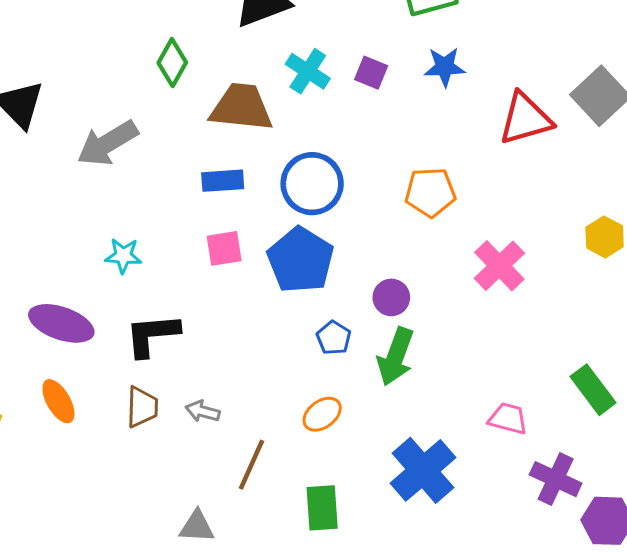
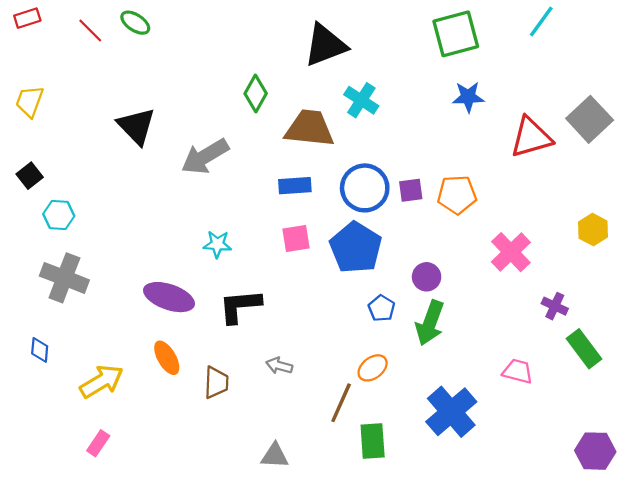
purple square: (371, 73) -> (411, 190), moved, turned -30
brown trapezoid: (142, 407) -> (216, 383), moved
brown line: (252, 465) -> (341, 403), moved
purple cross: (556, 479) -> (555, 306), moved, size x0.7

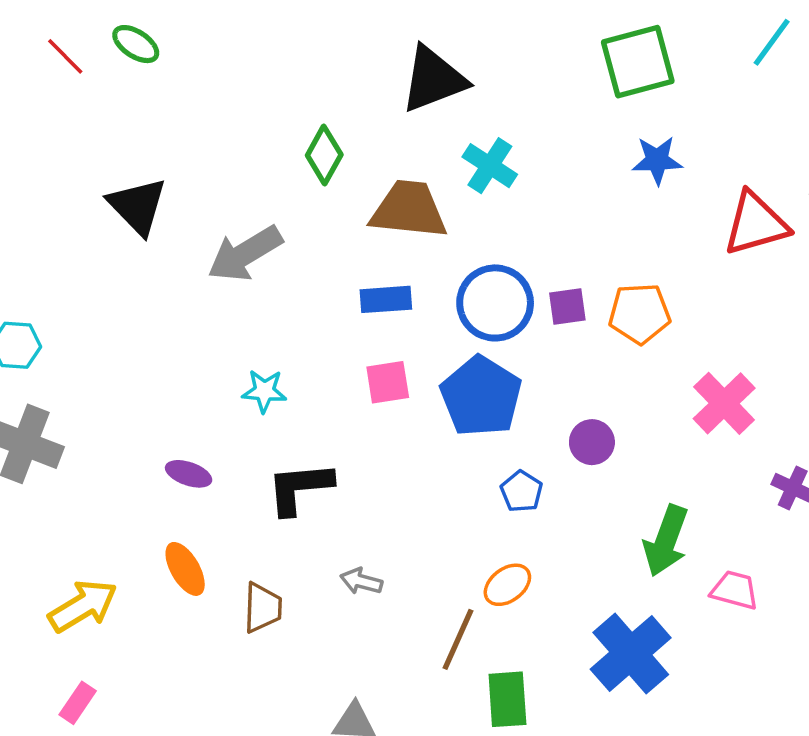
purple ellipse: (169, 297) -> (189, 474), size x0.6
green arrow: (430, 323) -> (666, 541), moved

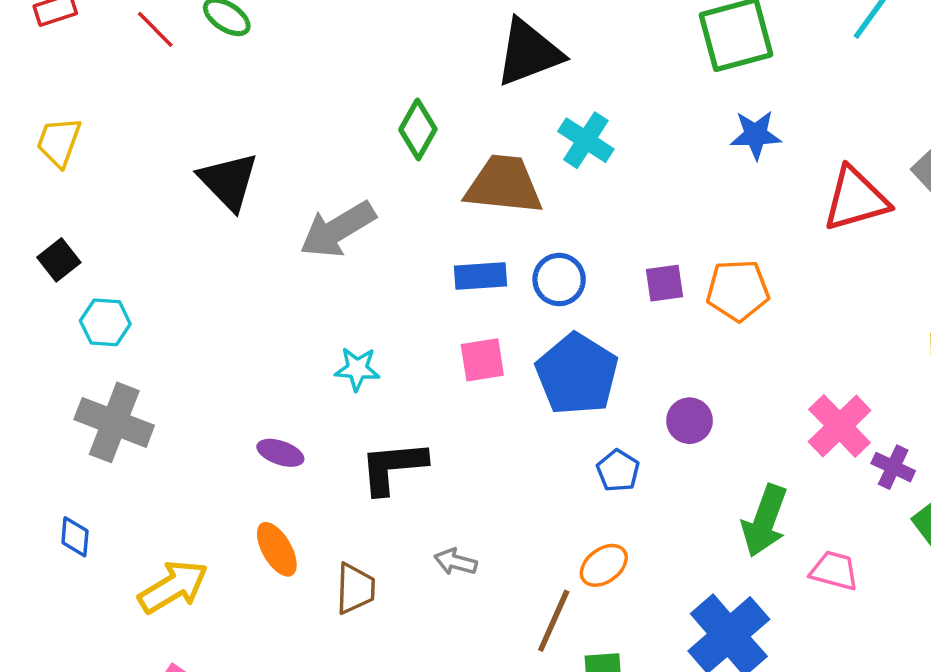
blue circle: (495, 303) -> (559, 280), moved, size x0.7
pink cross: (724, 403) -> (840, 426), moved

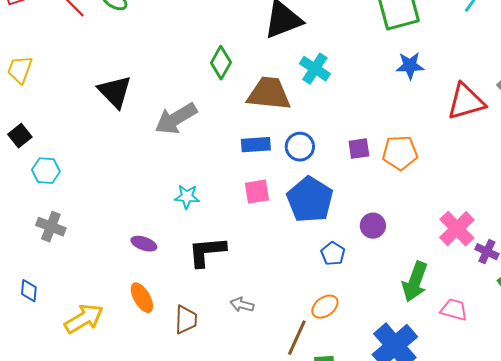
gray cross: (114, 422) -> (51, 227), size x0.7

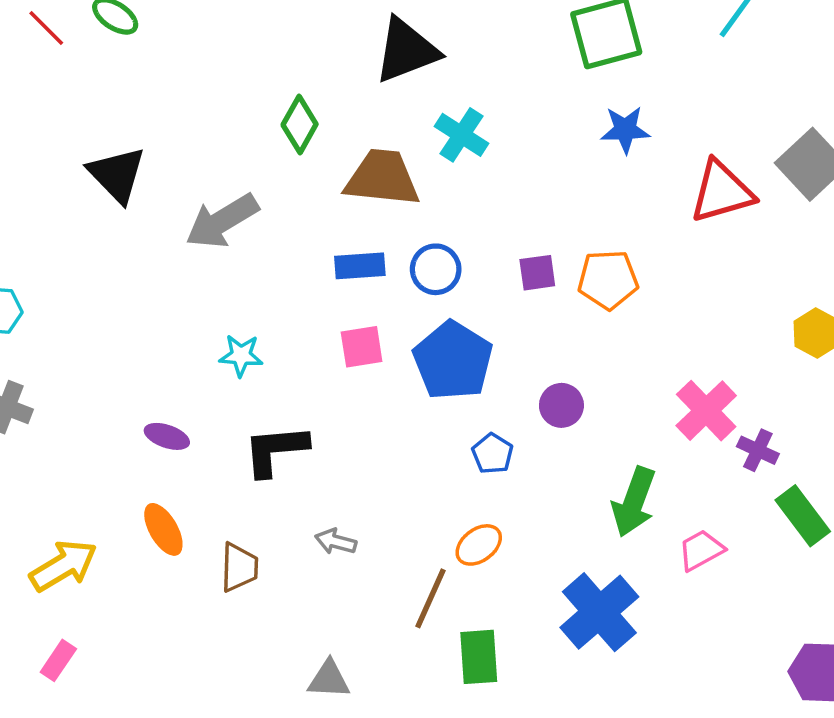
pink trapezoid: (454, 310) -> (701, 550), turned -44

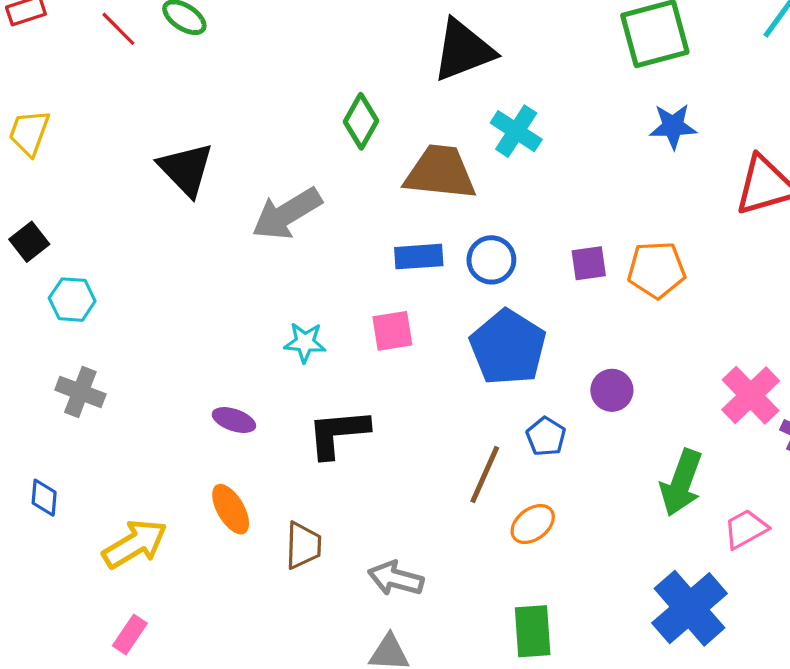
pink square: (362, 347) -> (392, 331), moved
gray arrow: (336, 542) -> (396, 578), moved, size x1.4
brown line: (430, 598) -> (485, 474), moved
blue cross: (599, 612) -> (690, 608), moved

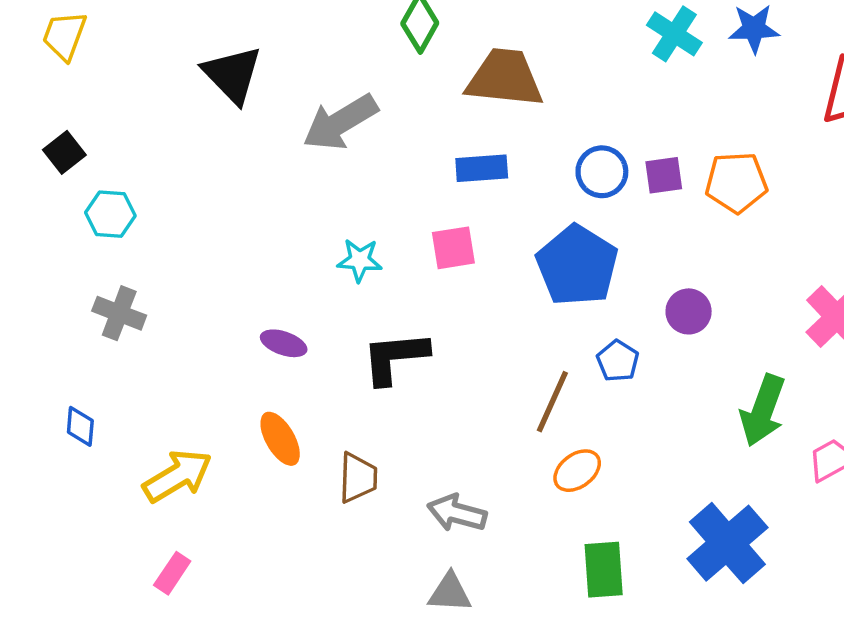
cyan cross: (516, 131) -> (674, 34), moved
blue circle: (491, 260) -> (602, 172), moved
orange ellipse: (533, 524) -> (577, 471), moved
blue cross: (690, 608) -> (727, 543), moved

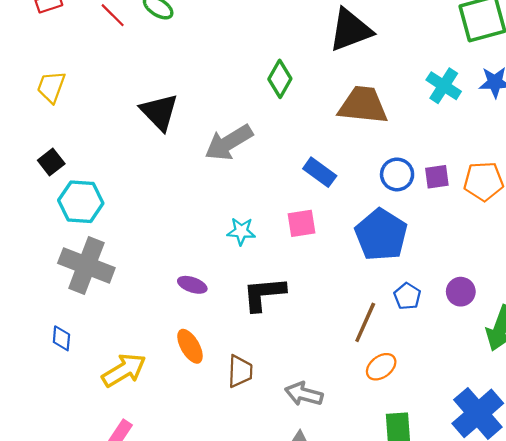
brown trapezoid: (505, 78) -> (363, 105), moved
blue rectangle: (482, 168) -> (320, 172), turned 40
cyan hexagon: (110, 214) -> (81, 202), size x1.4
purple circle: (689, 311) -> (461, 292), moved
gray cross: (119, 313) -> (86, 265), size x1.6

